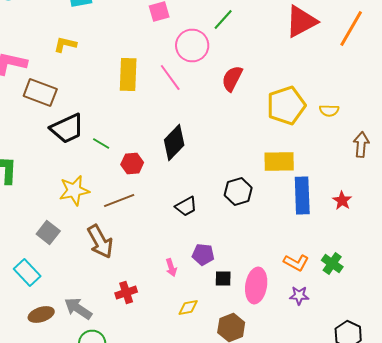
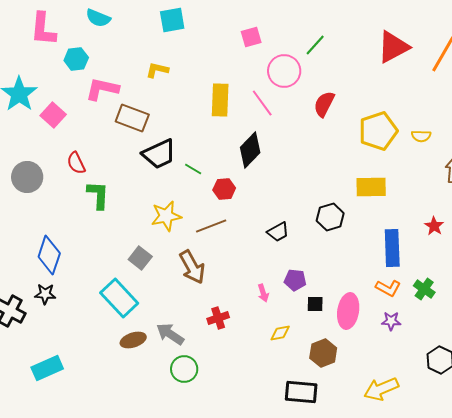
black diamond: (174, 142) -> (250, 150), moved
blue rectangle: (302, 196) -> (392, 248), moved
cyan rectangle: (27, 272) -> (119, 298), size x1.4

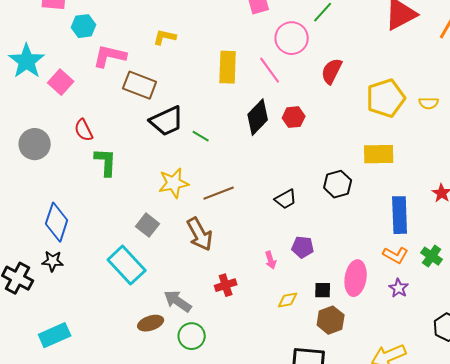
red hexagon: (224, 189) -> (294, 117), moved
black square: (315, 304) -> (323, 290), moved
purple star: (391, 321) -> (399, 288), turned 30
brown ellipse: (133, 340) -> (151, 323), moved

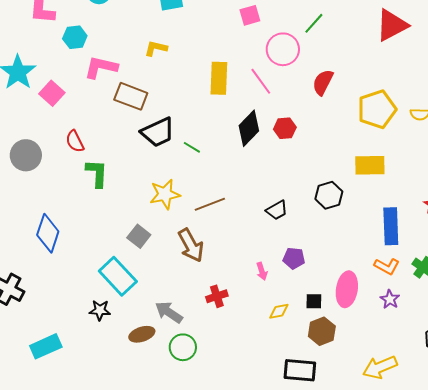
black star: (53, 261) -> (100, 310), moved

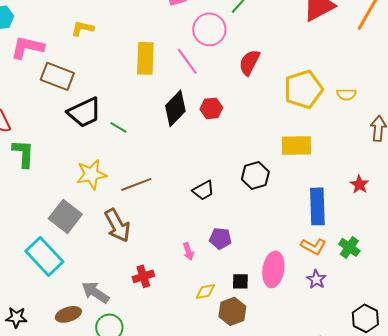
gray square: (139, 236) -> (65, 216), size x1.4
black star: (100, 310) -> (16, 317), moved
brown hexagon: (322, 331) -> (232, 311), moved

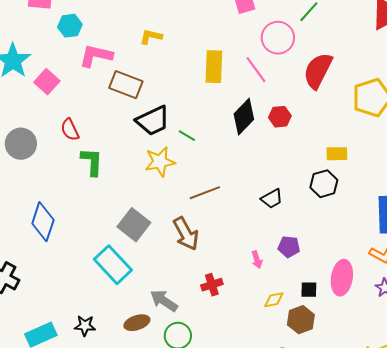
red semicircle: (249, 62) -> (318, 71), size x1.4
yellow rectangle: (296, 145) -> (337, 154), moved, size x0.7
yellow star: (91, 174) -> (160, 162), moved

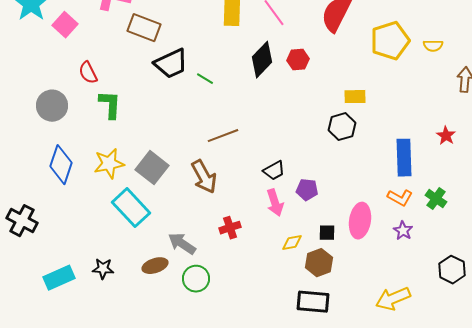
gray circle: (21, 144) -> (52, 106), moved
yellow star: (160, 162) -> (109, 164), moved
black trapezoid: (272, 199) -> (274, 171), moved
pink arrow: (257, 260) -> (275, 203), size x1.5

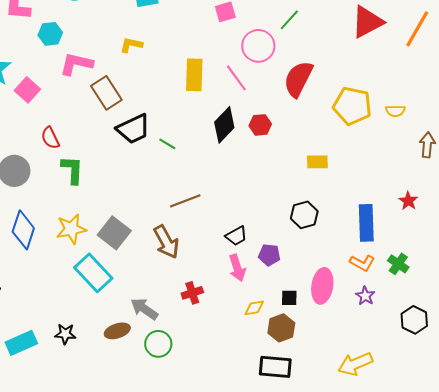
brown rectangle: (144, 28) -> (106, 93), turned 36
yellow pentagon: (390, 41) -> (352, 106), turned 30
black hexagon: (342, 127) -> (304, 215), moved
black hexagon: (452, 270) -> (414, 320), moved

